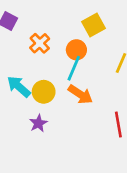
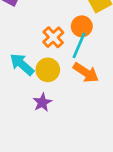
orange cross: (40, 43) -> (53, 37), moved

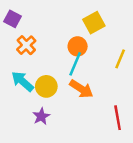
orange cross: (53, 37) -> (26, 45), moved

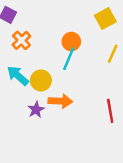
yellow square: (94, 23) -> (105, 18), moved
orange arrow: (81, 89) -> (60, 101), moved, turned -30

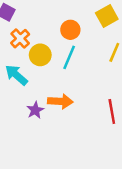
orange circle: (71, 42) -> (70, 30), moved
yellow circle: (41, 80) -> (40, 55), moved

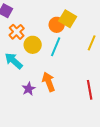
yellow square: (107, 16) -> (68, 19), moved, turned -30
orange arrow: (60, 101) -> (49, 82), turned -114

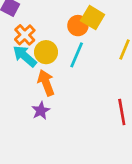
cyan arrow: (14, 61) -> (25, 56), moved
orange arrow: (49, 82) -> (46, 83), moved

